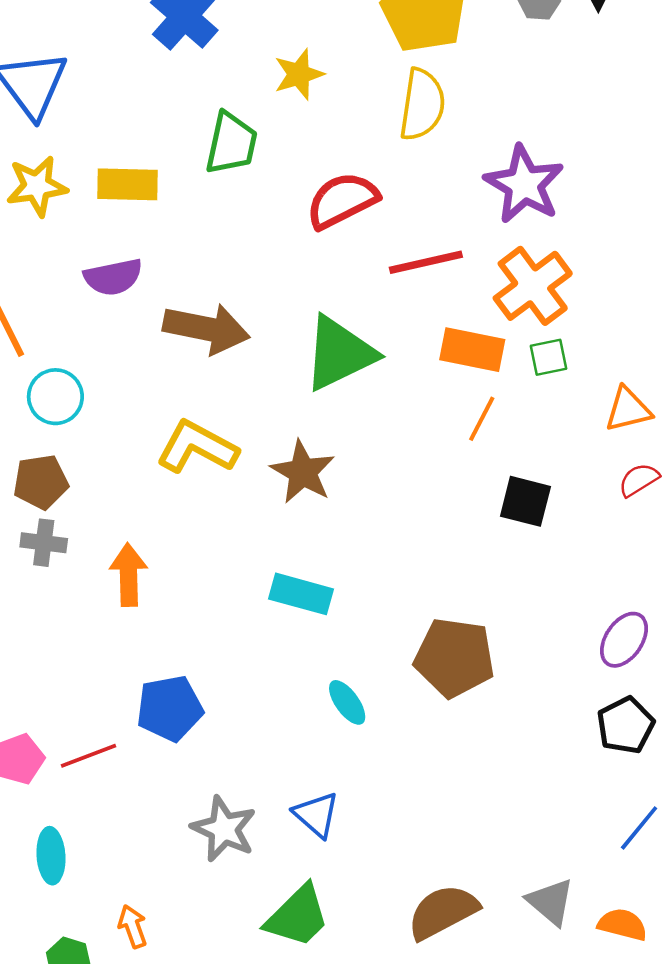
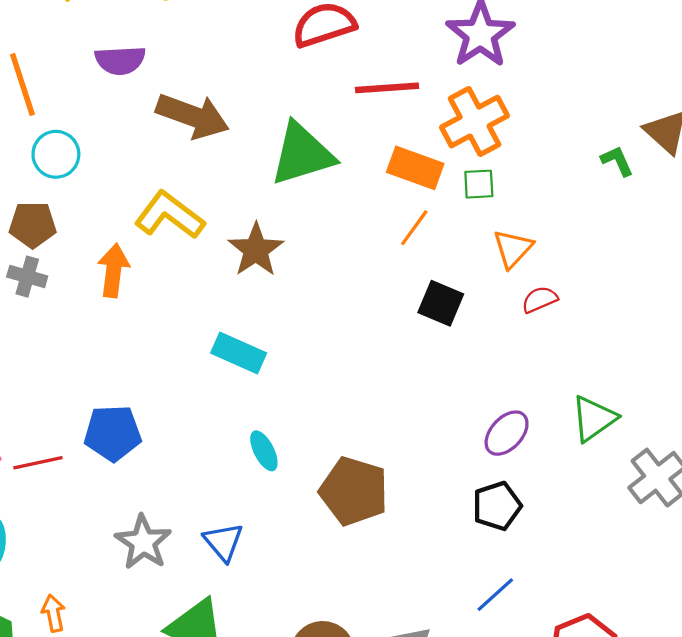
orange triangle: (628, 409) -> (513, 249), moved, turned -42
orange arrow: (128, 575) -> (113, 270), moved
brown pentagon: (454, 658) -> (354, 491), moved

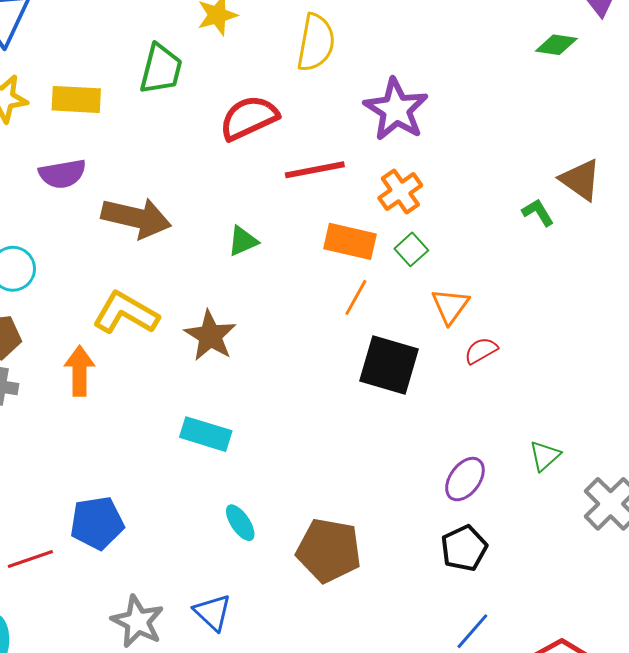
orange cross: (475, 122) -> (400, 192), size x0.7
green triangle: (302, 154) -> (243, 241), size x0.5
green square: (479, 184) -> (411, 249), turned -32
black square: (441, 303) -> (389, 365), size x1.4
green triangle: (594, 419) -> (545, 456), size x0.7

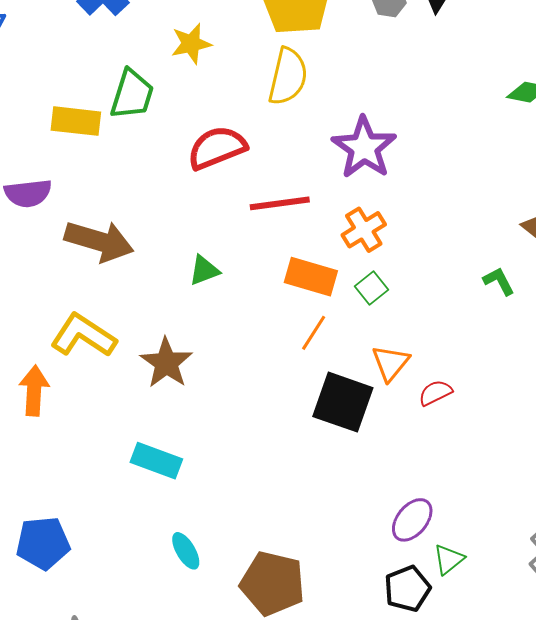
yellow rectangle: (76, 99) -> (76, 121), moved
green L-shape: (538, 212) -> (499, 281), moved
orange triangle: (450, 306) -> (390, 363), moved
green triangle: (545, 456) -> (449, 559), moved

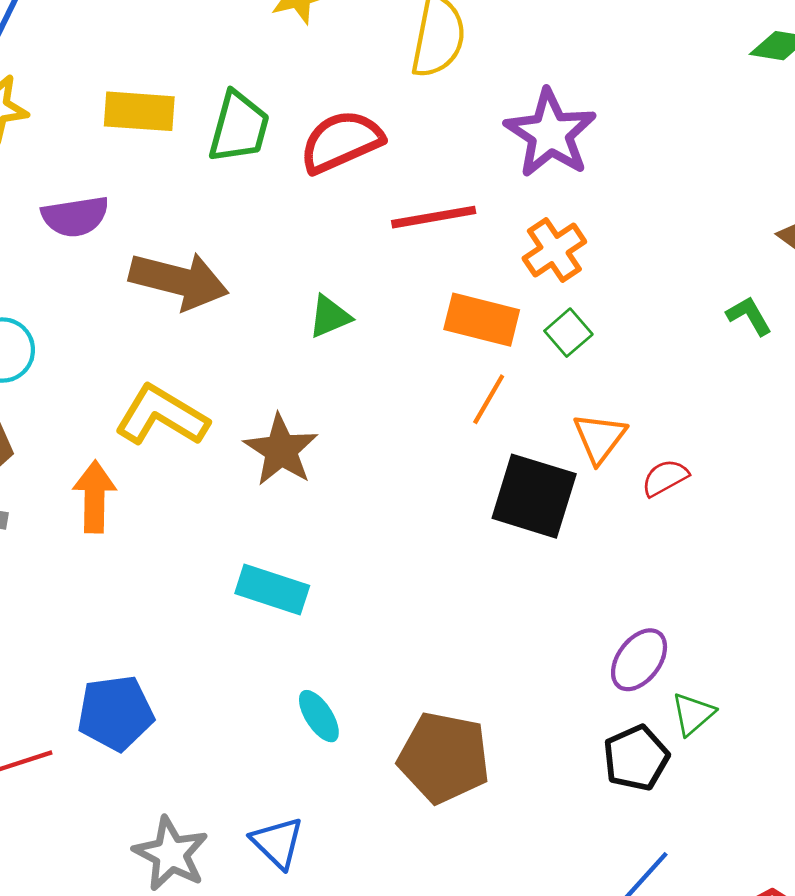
green trapezoid: (132, 94) -> (239, 127), moved

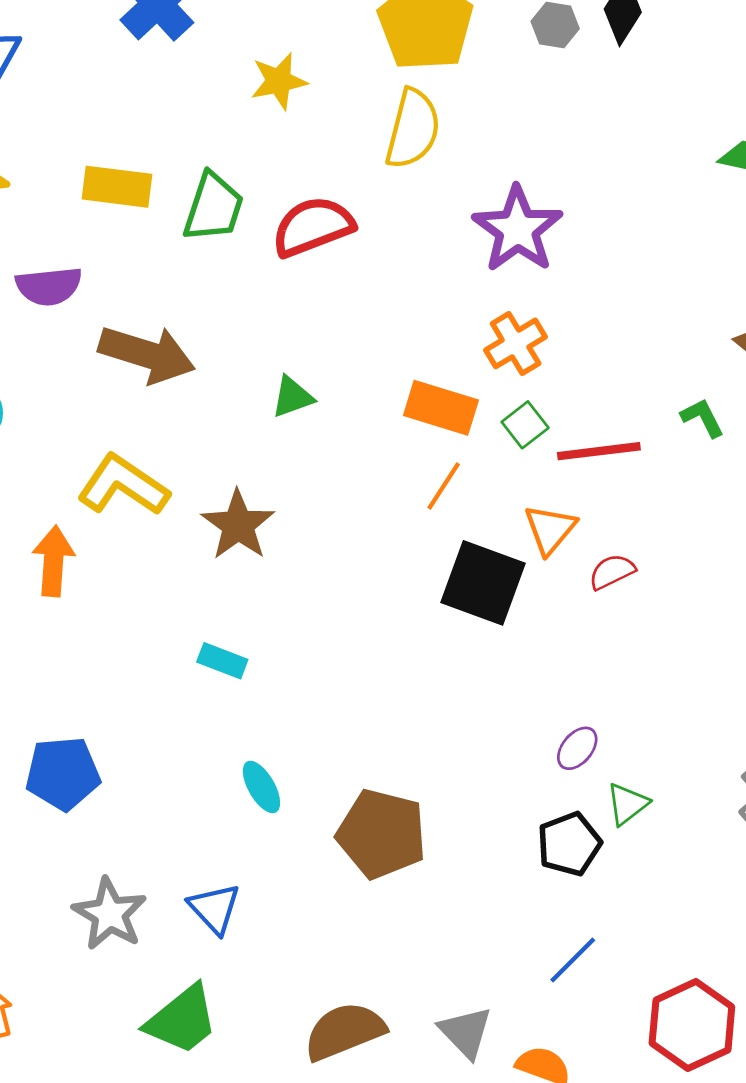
red line: (434, 217) -> (599, 451), moved
cyan rectangle: (272, 589) -> (222, 661), size x0.7
purple ellipse: (639, 660) -> (577, 748), size x0.7

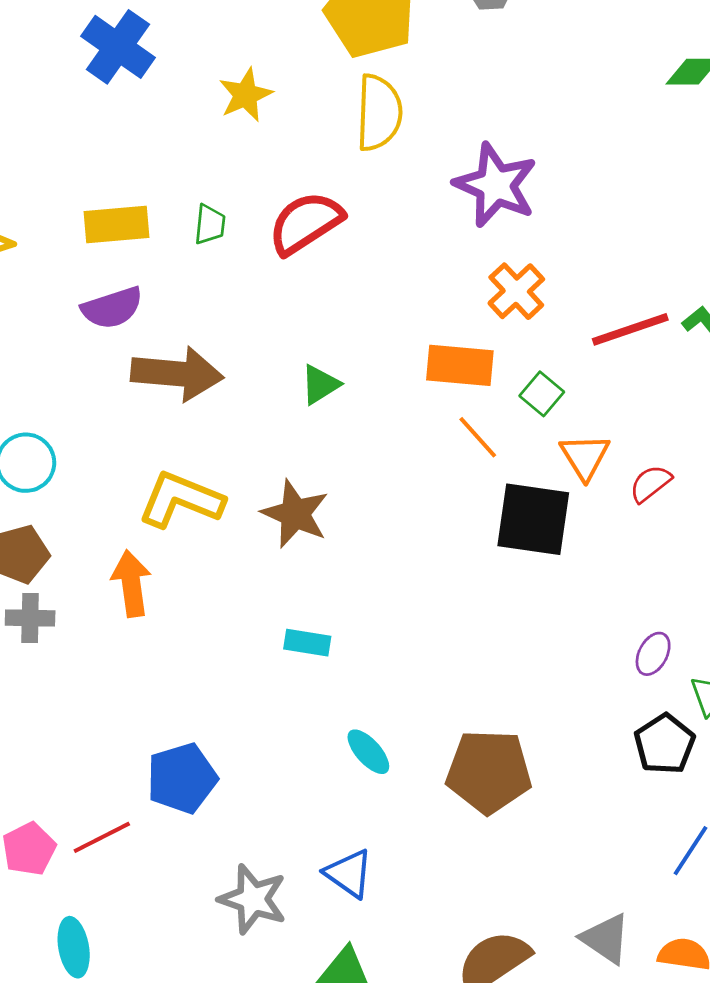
green trapezoid: (213, 207) -> (210, 225), size x0.6
purple semicircle: (49, 286) -> (112, 308), moved
green square: (525, 425) -> (542, 394), moved
red line: (599, 451) -> (630, 329), moved
orange line: (444, 486) -> (478, 437), turned -63

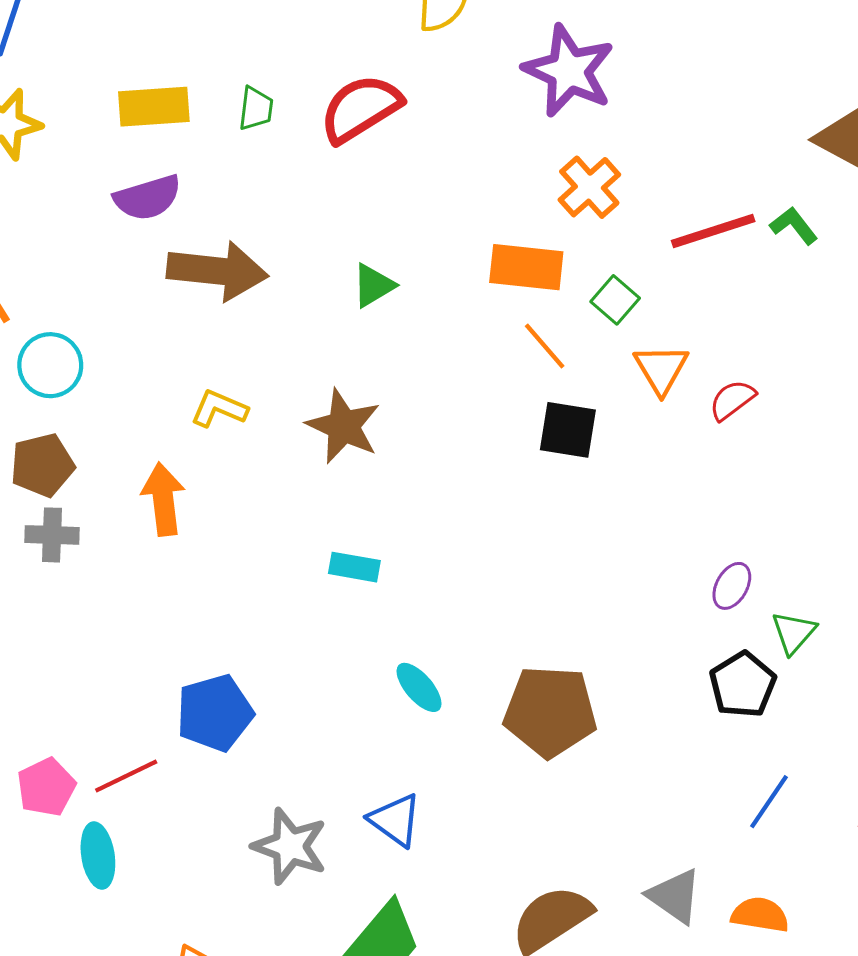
yellow L-shape: (181, 500) -> (219, 409), size x0.6
black square: (533, 519) -> (568, 430), moved, size x0.7
cyan ellipse: (74, 947) -> (98, 856), moved

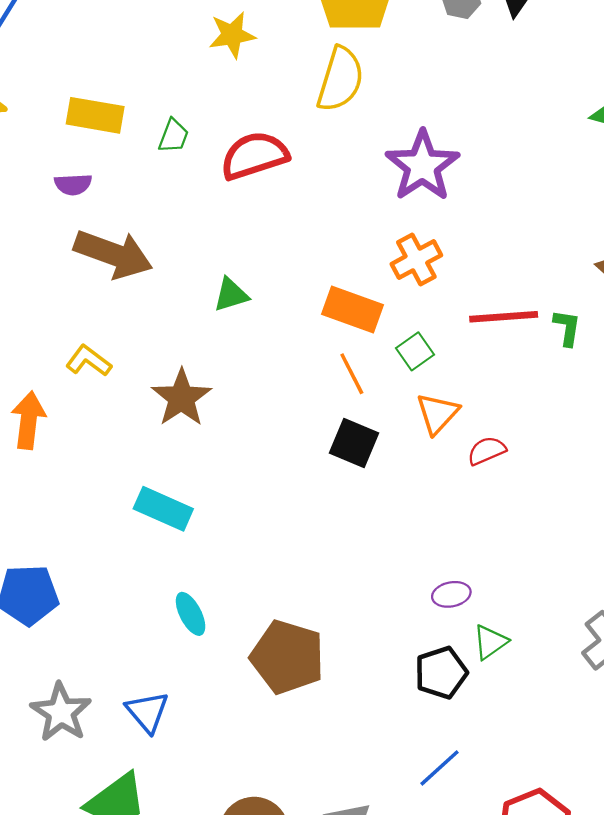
purple semicircle: (148, 198) -> (73, 184), size x0.7
green L-shape: (794, 226) -> (567, 328), turned 33
cyan rectangle: (354, 567) -> (163, 509), size x1.4
purple ellipse: (732, 586) -> (451, 594), turned 36

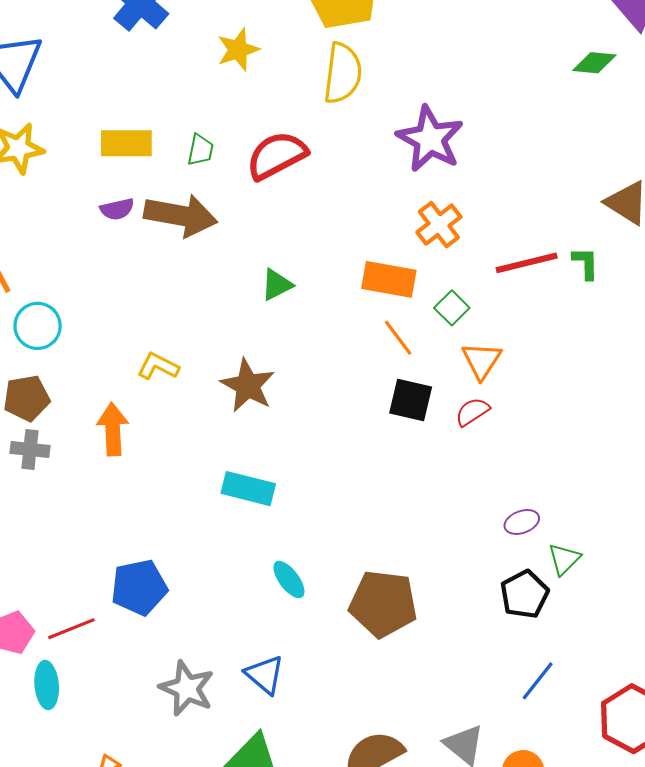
brown arrow: (113, 254) -> (181, 215), moved
red semicircle: (487, 451) -> (472, 412), moved

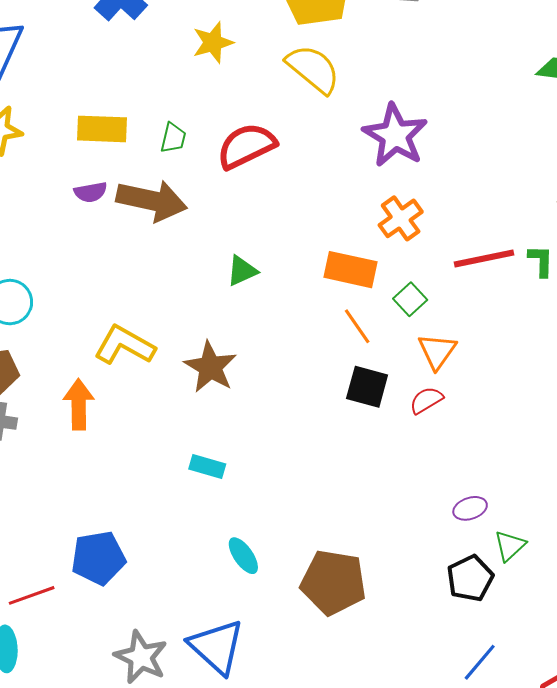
yellow semicircle: (343, 73) -> (313, 69), turned -60
yellow L-shape: (158, 366) -> (125, 345), size x1.5
cyan rectangle: (248, 489) -> (207, 466), size x0.7
blue triangle: (265, 675) -> (217, 647), size x1.5

